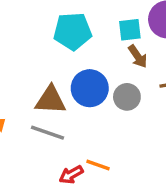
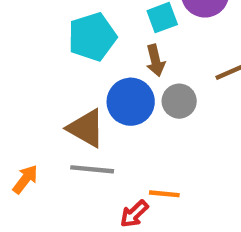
brown arrow: (138, 56) -> (155, 60), moved, turned 35
brown triangle: (51, 100) -> (86, 128), turned 40

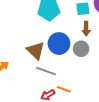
brown arrow: (155, 60) -> (86, 29), moved
gray line: (92, 169) -> (46, 71), moved

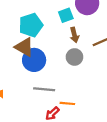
blue circle: (59, 44) -> (34, 60), moved
brown triangle: (36, 51) -> (24, 47), moved

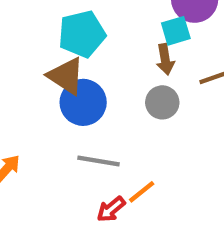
cyan square: (66, 15) -> (176, 31), moved
orange line: (67, 103) -> (142, 192), turned -48

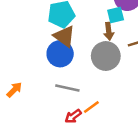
brown triangle: (66, 76) -> (64, 36), moved
gray circle: (162, 102) -> (106, 56), size x1.5

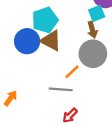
blue circle: (60, 54) -> (27, 41), moved
orange line: (91, 107) -> (72, 72), moved

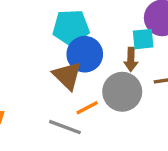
blue circle: (27, 41) -> (85, 54), moved
brown triangle: (51, 41) -> (67, 76), moved

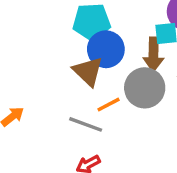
brown arrow: (131, 59) -> (153, 54), size x1.4

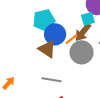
brown arrow: (153, 54) -> (83, 32), turned 48
orange line: (108, 105) -> (71, 39), moved

